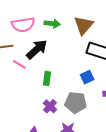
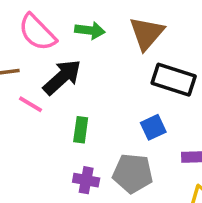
pink semicircle: (23, 25) -> (37, 32), turned 55
purple cross: (50, 106) -> (86, 180), turned -32

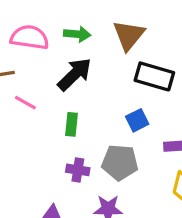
pink semicircle: (37, 32) -> (30, 37), turned 144
black arrow: (62, 77) -> (74, 74), moved

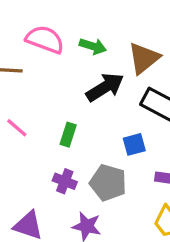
black arrow: (74, 74) -> (105, 87), moved
pink line: (25, 103) -> (17, 128), moved

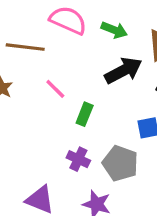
pink line: (17, 128) -> (55, 89), moved

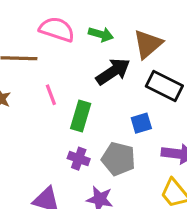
pink line: (55, 89) -> (51, 95), turned 30
green rectangle: (85, 114) -> (81, 116), size x1.4

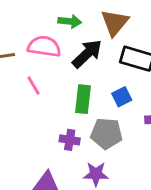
pink semicircle: (57, 29) -> (44, 46), moved
green rectangle: (81, 116) -> (83, 99), moved

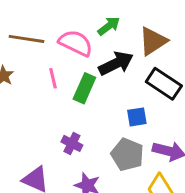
green arrow: (70, 21) -> (109, 26), turned -60
green rectangle: (83, 99) -> (84, 88), moved
gray pentagon: (106, 134) -> (127, 155), moved

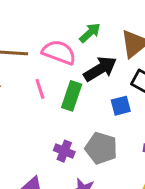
blue square: (137, 117) -> (121, 106), moved
gray pentagon: (127, 155) -> (101, 148), moved

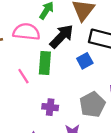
pink line: (40, 89) -> (23, 76), moved
gray pentagon: (101, 148) -> (92, 105), moved, turned -30

